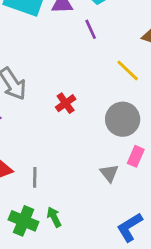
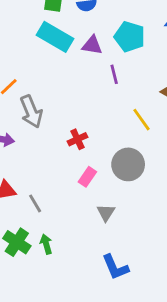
pink rectangle: (136, 156) -> (87, 177), moved
gray line: (35, 177) -> (35, 203), turned -42
blue L-shape: (130, 227) -> (115, 267), turned -92

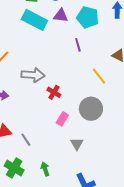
purple triangle: (92, 45) -> (61, 16), moved
gray arrow: (31, 112) -> (33, 75), moved, turned -60
red cross: (77, 139) -> (54, 92), turned -32
green arrow: (46, 244) -> (45, 169), moved

